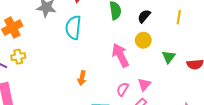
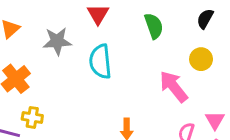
black semicircle: (144, 16) -> (205, 19), moved
yellow cross: (18, 57) -> (32, 117), turned 32

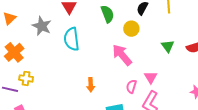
gray star: (57, 41) -> (42, 26), turned 30
yellow circle: (201, 59) -> (131, 29), moved

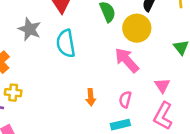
yellow circle: (131, 29) -> (137, 28), size x1.5
pink semicircle: (131, 86) -> (125, 99), moved

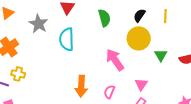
yellow circle: (137, 28) -> (139, 38), moved
orange arrow: (91, 97) -> (81, 86), size x1.5

